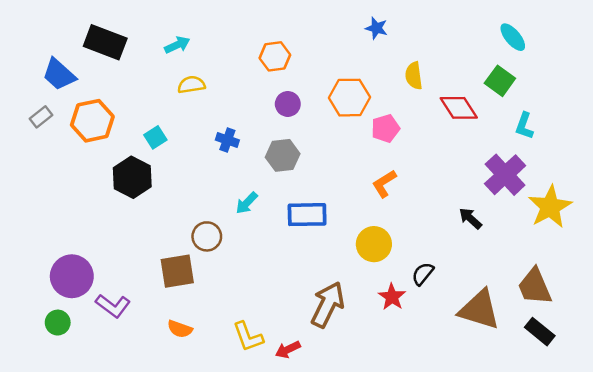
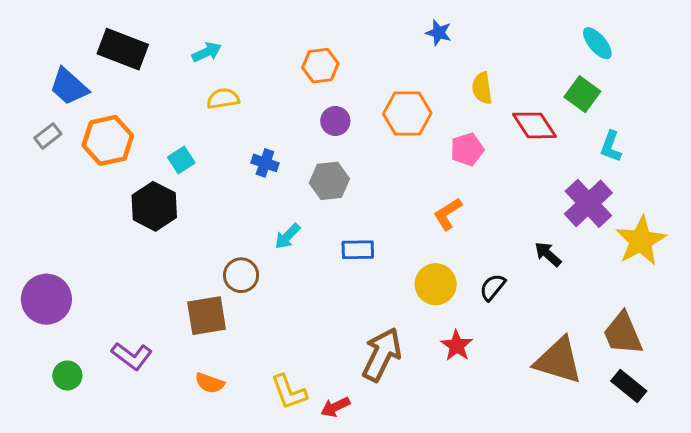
pink pentagon: (385, 128) -> (467, 149), moved
blue rectangle: (307, 215) -> (358, 250), size x0.7
black semicircle: (423, 274) -> (493, 287), moved
purple circle: (72, 276) -> (46, 299), moved

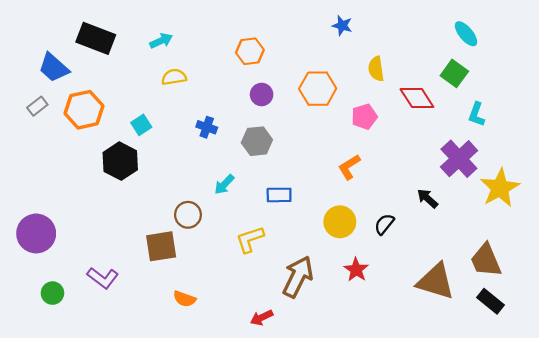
orange semicircle: (210, 383) -> (184, 299), moved
yellow L-shape: (289, 392) -> (250, 239), moved, turned 92

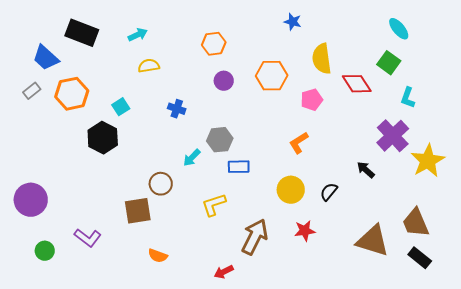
yellow semicircle: (376, 69) -> (322, 59), size x1.4
gray hexagon: (257, 141) -> (220, 140), moved
red star: (356, 270) -> (305, 231), turned 30

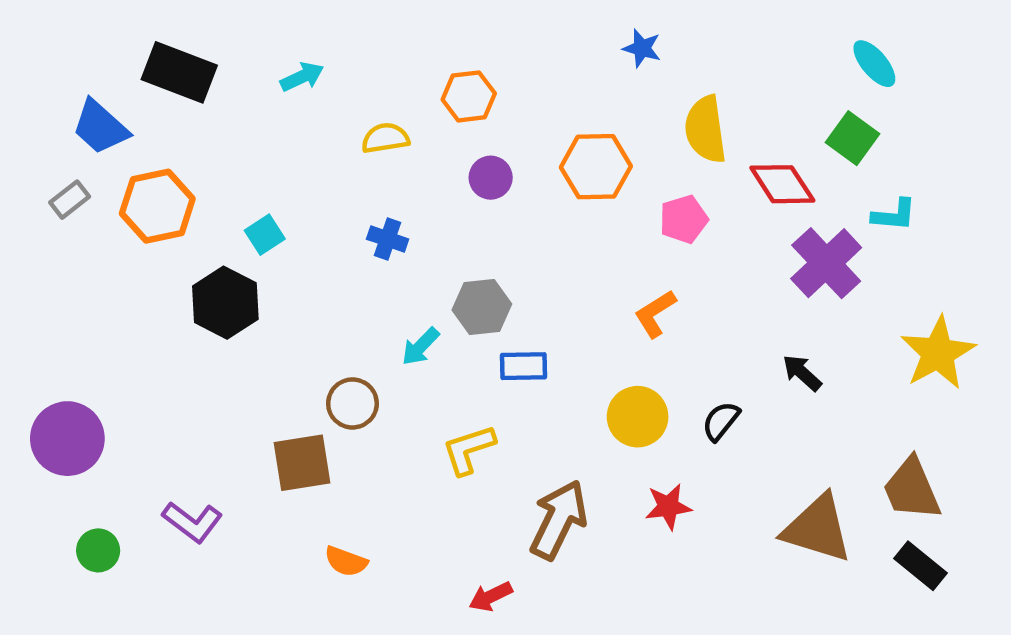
yellow semicircle: (149, 66) -> (385, 138), moved
cyan L-shape: (408, 98) -> (894, 215), turned -105
purple cross: (393, 136) -> (826, 263), moved

